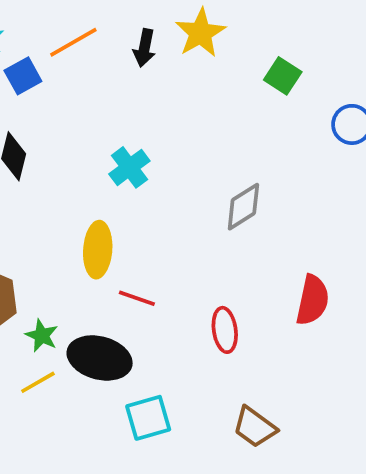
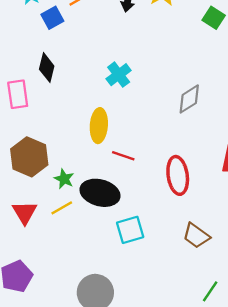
red ellipse: (225, 330) -> (178, 175), size x1.4

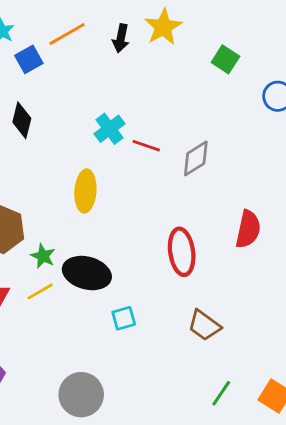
red line: (123, 156) -> (146, 146), moved
cyan square: (130, 230) -> (124, 318), size x0.7

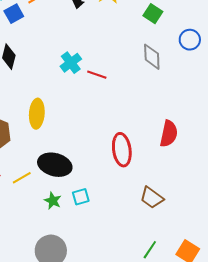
gray diamond: (196, 158) -> (152, 57), moved, turned -60
yellow ellipse: (85, 191) -> (37, 114), moved
green star: (43, 256) -> (53, 201), moved
brown trapezoid: (204, 325) -> (152, 198), moved

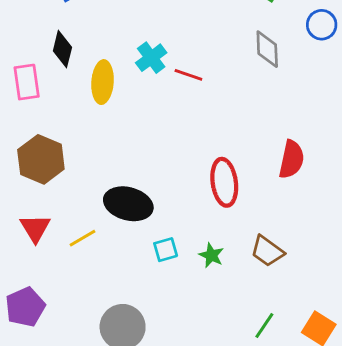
yellow ellipse: (37, 114) -> (103, 82), moved
yellow line: (22, 178) -> (82, 238), moved
green star: (53, 201) -> (211, 255), moved

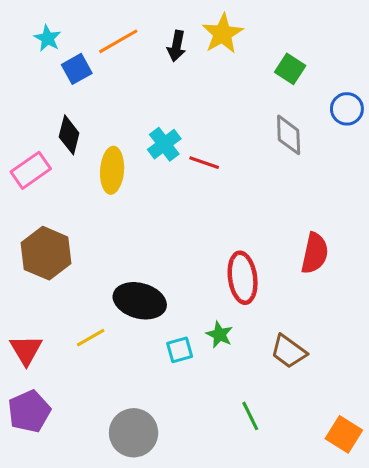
pink rectangle: (27, 82) -> (31, 170), turned 63
red triangle: (35, 228) -> (26, 350), moved
green star: (211, 255) -> (220, 335), moved
green line: (264, 326) -> (250, 416), moved, turned -60

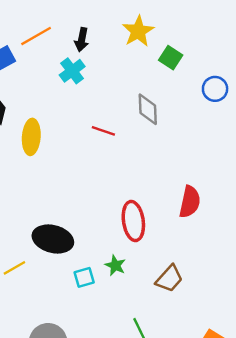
yellow star: (223, 34) -> (138, 31), moved
gray diamond: (289, 135) -> (148, 109), moved
cyan cross: (164, 144) -> (72, 71), moved
brown trapezoid: (289, 351) -> (169, 279), turned -84

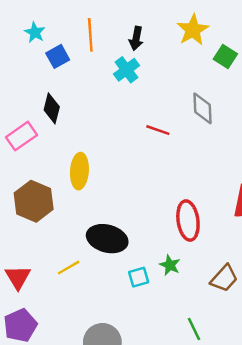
orange line: (36, 36) -> (90, 35), turned -64
yellow ellipse: (31, 137) -> (79, 171), moved

